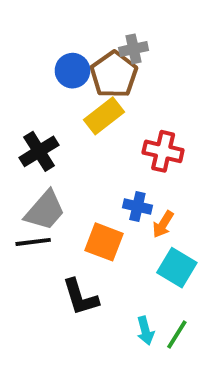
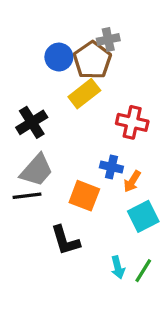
cyan square: (177, 268) -> (143, 216), turned 32

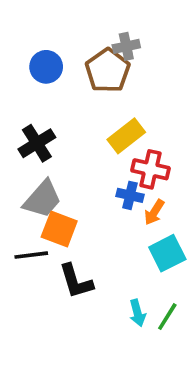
blue circle: (59, 57) -> (46, 67), moved
yellow rectangle: (84, 94) -> (126, 136), moved
red cross: (132, 122) -> (151, 169), moved
black line: (27, 196) -> (31, 255), moved
orange square: (84, 196) -> (59, 229), moved

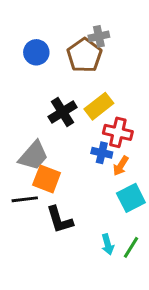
black cross: (37, 143) -> (63, 112), moved

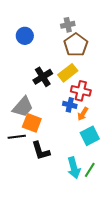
brown pentagon: (84, 55) -> (76, 45), moved
cyan arrow: (108, 244) -> (74, 168), size x1.5

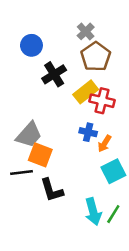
gray cross: (68, 25) -> (86, 31), turned -32
black cross: (43, 77) -> (54, 74), moved
red cross: (81, 91) -> (102, 101), moved

